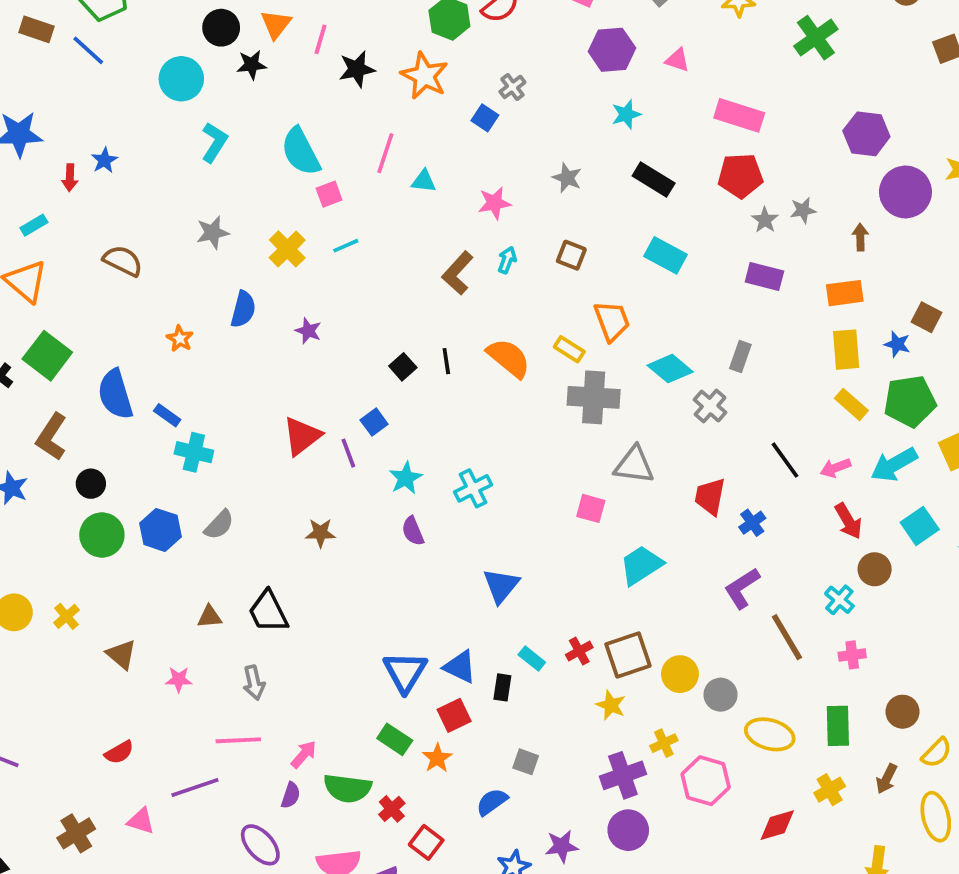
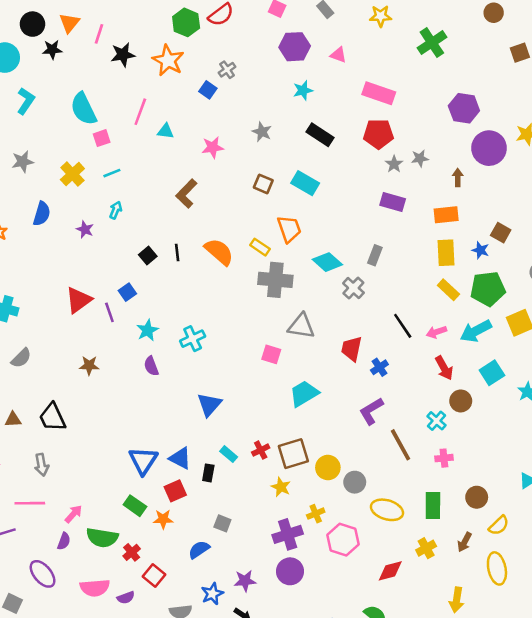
cyan rectangle: (665, 255) -> (305, 183), moved
cyan arrow: (507, 260) -> (116, 210), moved
orange star: (437, 758) -> (163, 519), turned 30

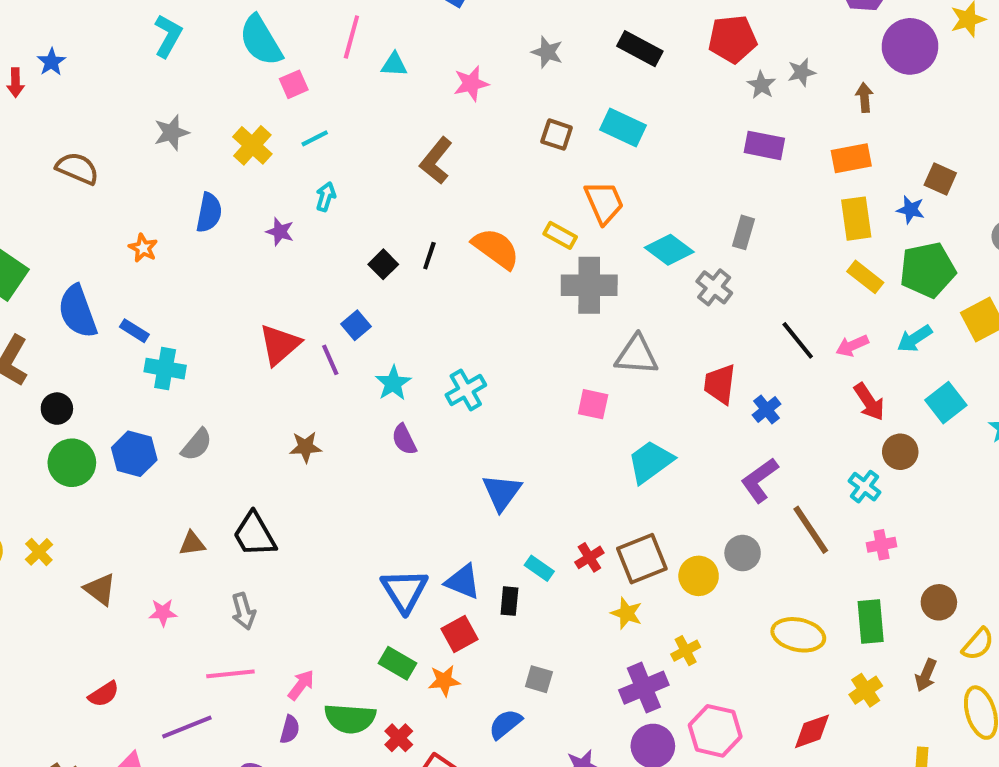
black line: (177, 253) -> (429, 256), turned 30
cyan arrow: (476, 331) -> (915, 339), size x0.7
gray circle: (355, 482) -> (743, 553), moved
pink hexagon: (343, 540) -> (715, 731), moved

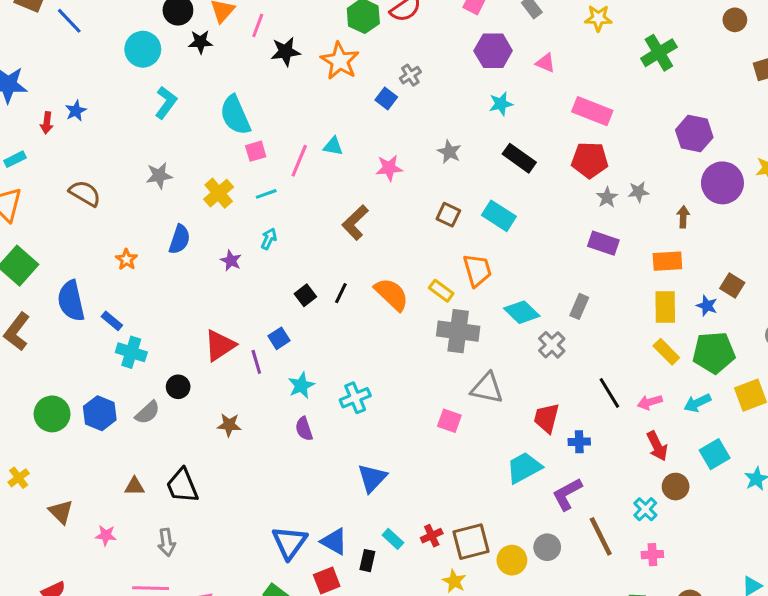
pink line: (351, 37) -> (299, 161), moved
black circle: (57, 409) -> (178, 387), moved
blue cross: (767, 410) -> (579, 442), turned 30
cyan trapezoid: (650, 462) -> (524, 468), moved

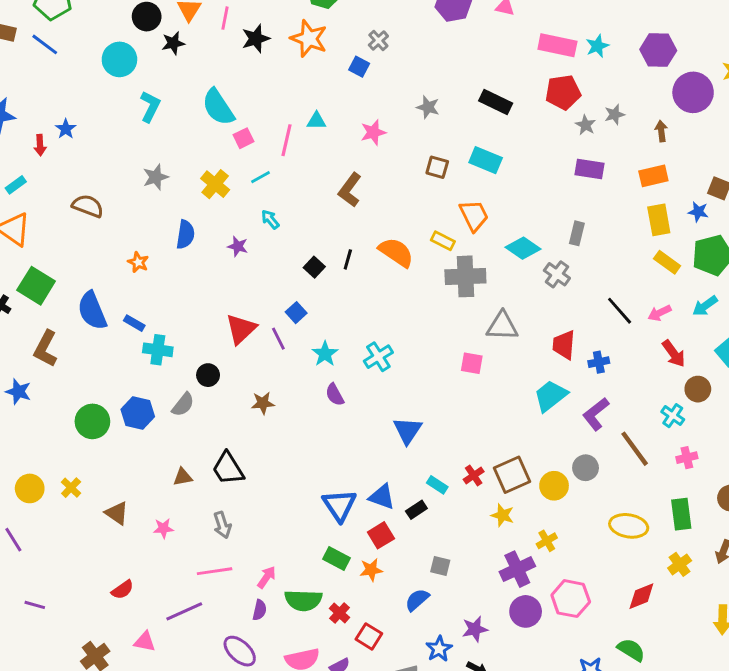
cyan star: (501, 104) -> (597, 46), moved
cyan arrow: (269, 239) -> (270, 219), turned -54
black rectangle: (367, 561) -> (416, 510), turned 54

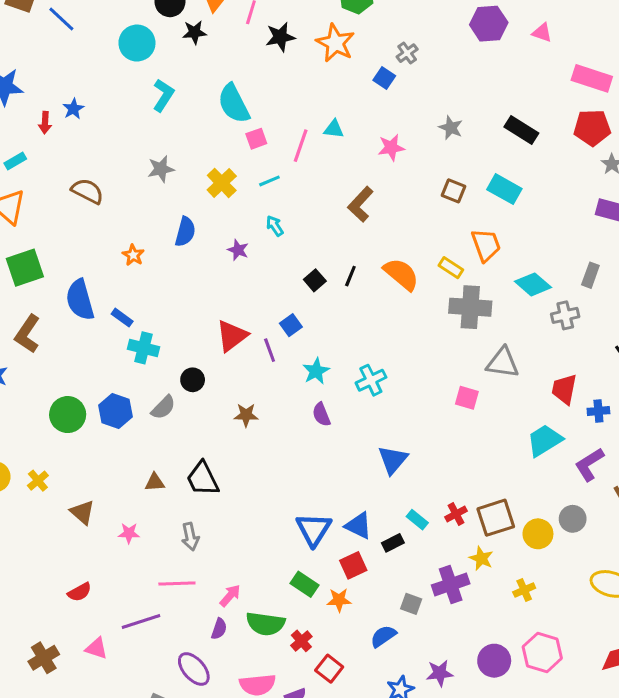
gray cross: (557, 274) -> (565, 315), turned 35
green square: (36, 286) -> (25, 268), turned 33
purple cross: (517, 569) -> (451, 584), moved

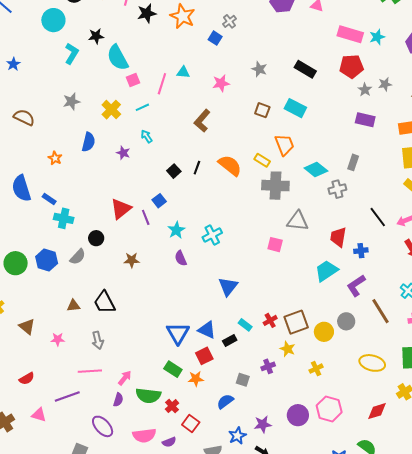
black star: (194, 32) -> (96, 36), moved
purple cross: (451, 584) -> (268, 366), size x0.6

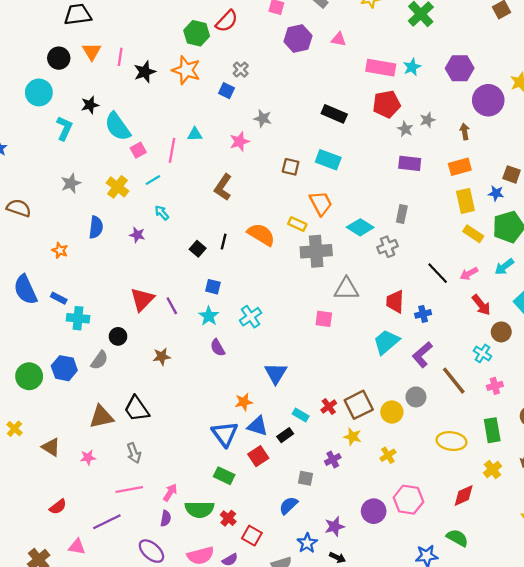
gray star: (259, 69) -> (263, 118), moved
blue square: (159, 201) -> (213, 287), moved, turned -32
brown triangle: (73, 306) -> (101, 417), size x1.6
orange star: (196, 379) -> (244, 402), moved

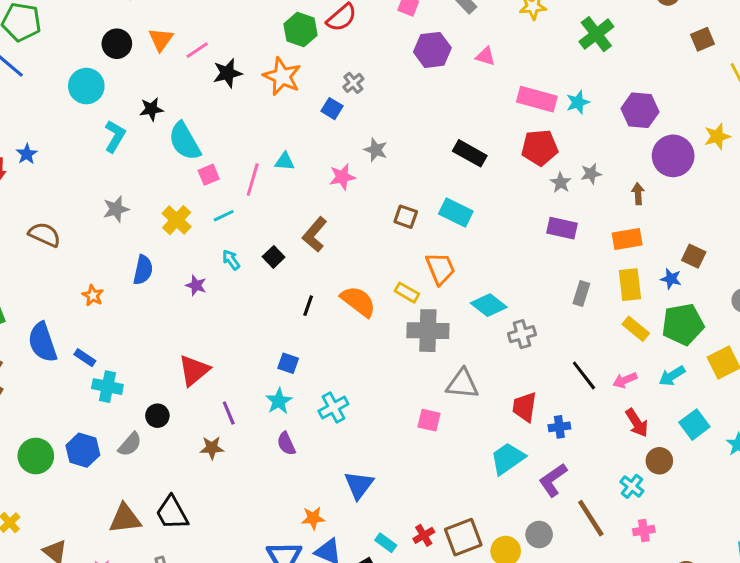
pink line: (120, 57) -> (197, 50), turned 42
gray rectangle: (402, 214) -> (581, 293), moved
black square: (198, 249) -> (274, 257), moved
purple line: (172, 306) -> (229, 413), moved

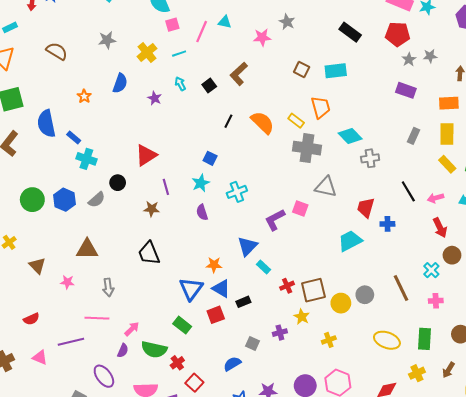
cyan rectangle: (456, 212) -> (336, 71), turned -40
purple L-shape: (553, 480) -> (275, 220), moved
black trapezoid: (172, 513) -> (149, 253), moved
cyan rectangle: (386, 543) -> (263, 267), moved

